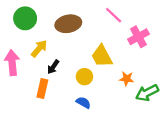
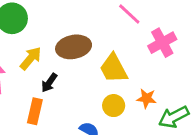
brown ellipse: (68, 24) -> (74, 47), moved
yellow circle: (84, 77) -> (114, 106), moved

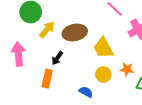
yellow arrow: (31, 58) -> (47, 29), moved

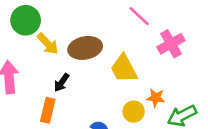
yellow arrow: (47, 29) -> (48, 44), turned 96
yellow circle: (103, 74) -> (134, 112), moved

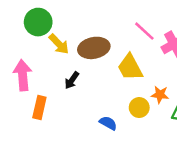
pink line: (139, 16) -> (144, 31), moved
orange rectangle: (48, 110) -> (39, 108), moved

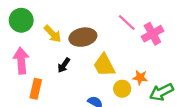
green circle: (38, 22) -> (21, 20), moved
yellow trapezoid: (130, 67) -> (104, 65), moved

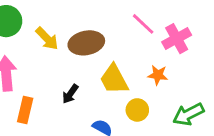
black arrow: (64, 65) -> (70, 94), moved
orange star: (140, 78) -> (158, 75), moved

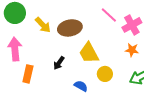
orange star: (158, 75) -> (132, 50), moved

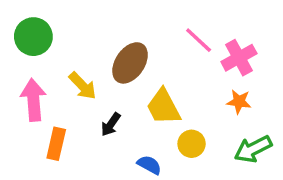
yellow arrow: (43, 25) -> (83, 86), moved
brown ellipse: (70, 28) -> (130, 63), turned -45

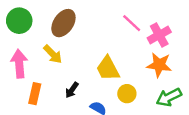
brown ellipse: (130, 63) -> (63, 23), moved
orange star: (239, 102) -> (159, 65), size x1.5
black arrow: (111, 124) -> (72, 90), moved

